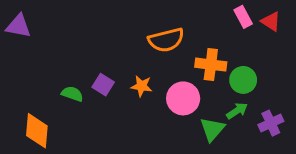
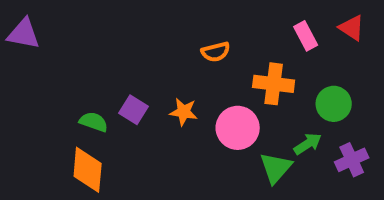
pink rectangle: (243, 17) -> (306, 36), moved
orange semicircle: (166, 40) -> (216, 52), size x0.6
green circle: (243, 80) -> (334, 104), moved
orange diamond: (37, 131) -> (88, 170), moved

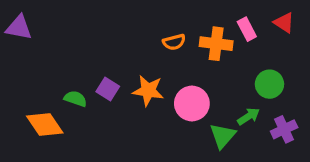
orange cross: (274, 84) -> (216, 44), moved
orange star: (184, 112) -> (148, 91), size x1.4
orange diamond: (88, 170) -> (45, 125), moved, turned -39

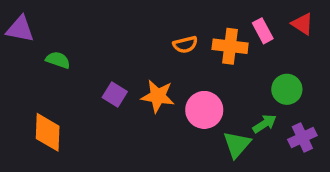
green semicircle: (75, 99) -> (58, 60), moved
orange diamond: (45, 125) -> (48, 132), turned 36

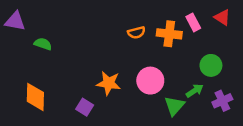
purple square: (115, 94) -> (85, 107), moved
orange star: (158, 96) -> (109, 83), moved

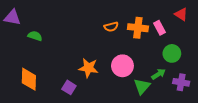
pink rectangle: (193, 22) -> (160, 28), moved
purple cross: (222, 101) -> (181, 82), turned 35

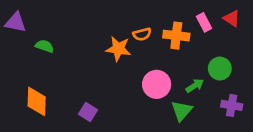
pink rectangle: (160, 28) -> (204, 22), moved
orange star: (89, 68) -> (118, 49), moved
green arrow: (158, 74) -> (195, 86), moved

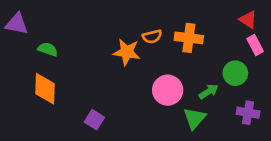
pink rectangle: (204, 22) -> (255, 45), moved
orange diamond: (37, 101) -> (45, 89), moved

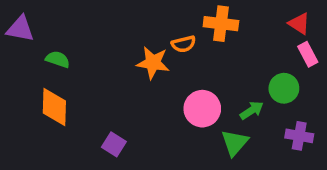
orange cross: (189, 38) -> (221, 24), moved

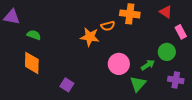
red triangle: (299, 24) -> (166, 12), moved

